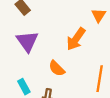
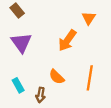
orange semicircle: (57, 68) -> (57, 77), moved

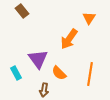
purple triangle: (21, 43) -> (38, 59), moved
cyan rectangle: (18, 85) -> (16, 73), moved

